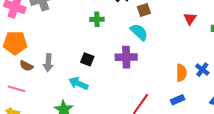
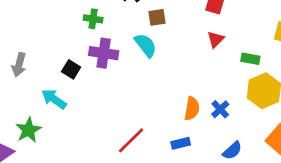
purple cross: (126, 57) -> (104, 53), moved

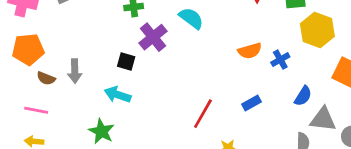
purple cross: (104, 53) -> (153, 37), turned -32
orange semicircle: (192, 109) -> (250, 51), moved, turned 80
blue cross: (220, 109) -> (280, 60), turned 30

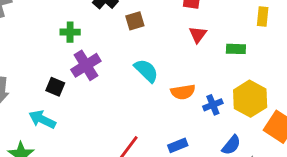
cyan semicircle: (191, 18) -> (146, 71), moved
yellow hexagon: (317, 30) -> (250, 99), moved

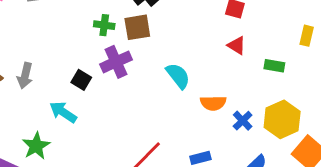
brown square: (135, 21) -> (137, 27), moved, size x1.4
red triangle: (198, 34) -> (237, 45), turned -42
blue cross: (213, 105) -> (243, 121), turned -30

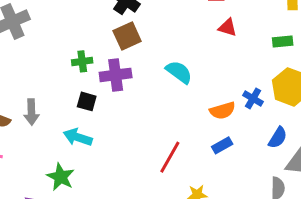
green cross: (104, 25) -> (82, 61), moved
purple cross: (116, 62) -> (116, 75), turned 32
green rectangle: (274, 66) -> (283, 41), moved
orange semicircle: (213, 103) -> (222, 111), moved

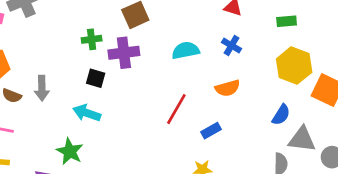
cyan semicircle: (179, 72) -> (186, 50), turned -48
blue cross: (253, 98) -> (231, 45), moved
blue rectangle: (222, 145) -> (211, 131), moved
red line: (170, 157) -> (176, 109), moved

